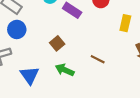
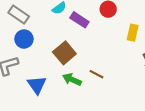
brown square: (57, 43) -> (64, 53), size x1.5
brown line: (98, 59) -> (96, 74), moved

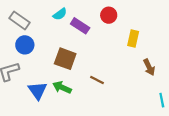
brown square: (64, 53) -> (65, 59), turned -30
green arrow: (72, 80) -> (62, 87), moved

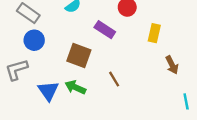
purple rectangle: (80, 26) -> (105, 30), moved
brown line: (97, 80) -> (114, 79), turned 32

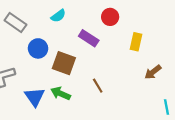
blue circle: (34, 40) -> (38, 48), moved
brown arrow: (172, 65) -> (153, 72), turned 78

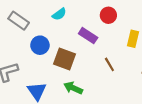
brown line: (98, 86) -> (109, 64), moved
green arrow: (61, 94) -> (73, 88), moved

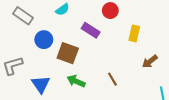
brown line: (109, 64) -> (112, 79), moved

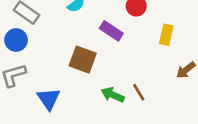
blue circle: (44, 40) -> (16, 40), moved
green arrow: (76, 81) -> (113, 95), moved

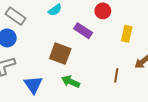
brown line: (139, 92) -> (116, 75), moved, turned 40
green arrow: (113, 95) -> (71, 82), moved

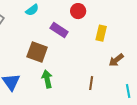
brown line: (116, 75) -> (91, 83), moved
green arrow: (71, 82) -> (47, 79), turned 54

